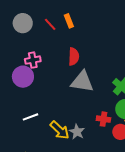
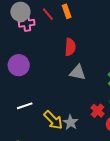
pink cross: (33, 60) -> (27, 23), moved
gray triangle: (82, 82) -> (78, 72), size x0.7
red cross: (103, 119) -> (97, 111), turned 32

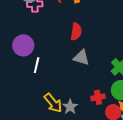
white line: (25, 106) -> (37, 65), moved, turned -63
red cross: (97, 111) -> (98, 97), turned 32

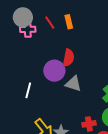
purple circle: (23, 45) -> (54, 71), moved

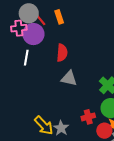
gray circle: (23, 17) -> (29, 13), moved
purple circle: (54, 71) -> (33, 34), moved
white line: (28, 90) -> (26, 58), moved

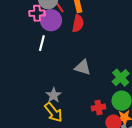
red semicircle: (62, 53) -> (78, 23), moved
gray star: (61, 128) -> (54, 95), moved

